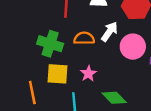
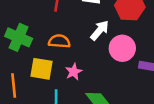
orange semicircle: (84, 38) -> (59, 41), moved
green cross: (50, 44) -> (19, 37), moved

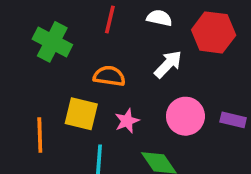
green cross: (19, 37) -> (52, 42), moved
pink circle: (122, 48) -> (185, 116), moved

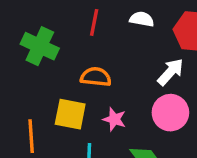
white arrow: (168, 64) -> (170, 72), moved
pink star: (127, 121) -> (114, 119), turned -30

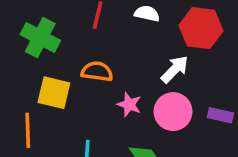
yellow square: (70, 114) -> (54, 93), moved
pink star: (114, 119) -> (129, 105), moved

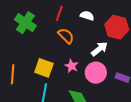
orange semicircle: (97, 72) -> (66, 36), moved, turned 30
yellow square: (54, 93) -> (44, 68), moved

